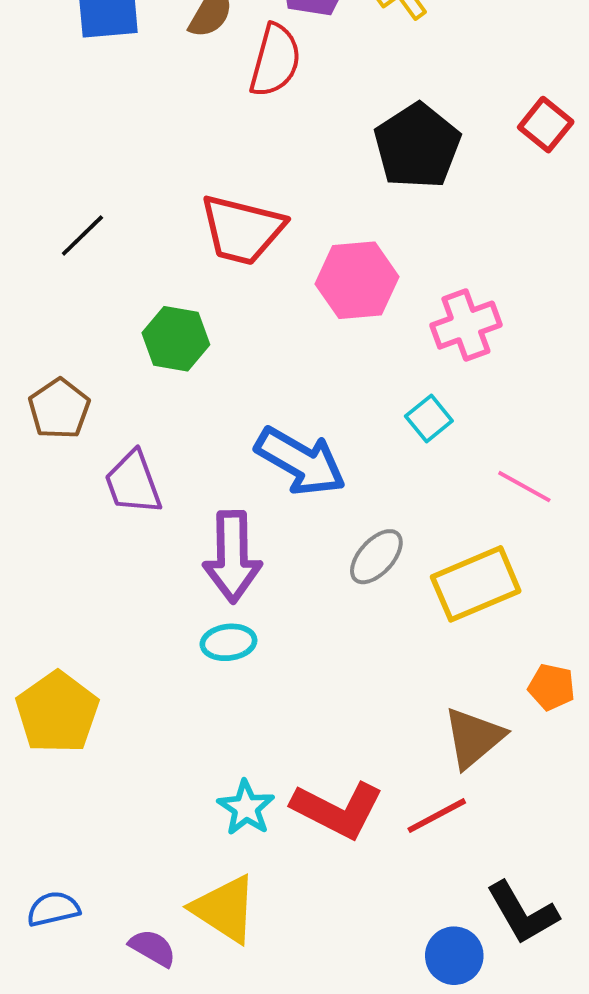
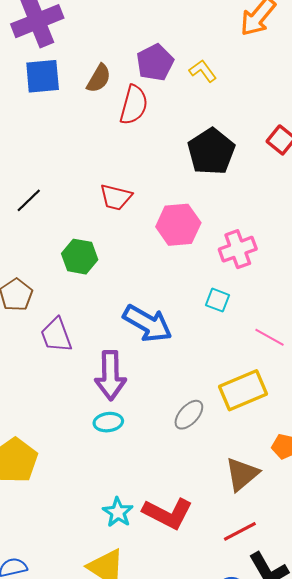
red trapezoid: (242, 230) -> (116, 197), size x0.7
cyan square: (429, 418) -> (218, 300), turned -30
gray ellipse: (376, 557) -> (189, 415), moved
red line: (437, 816) -> (240, 531), moved

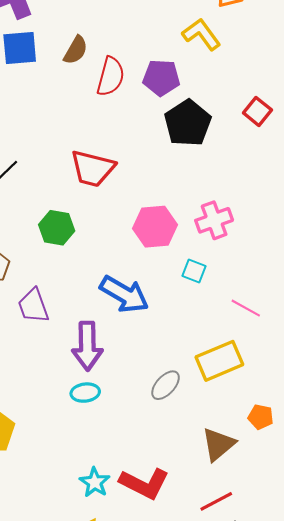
purple pentagon: (155, 62) -> (161, 78), moved, turned 30
yellow L-shape: (203, 71) -> (201, 34), moved, size x1.4
red trapezoid: (116, 197) -> (93, 169), size x1.4
pink hexagon: (178, 225) -> (155, 227), moved

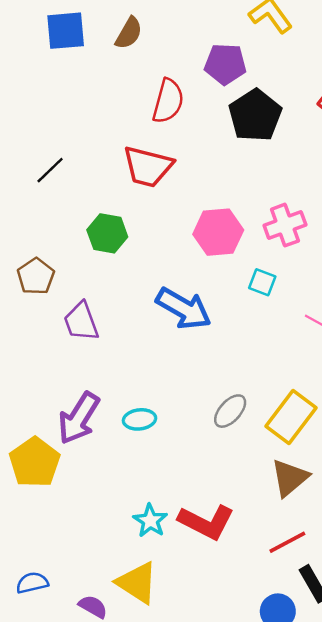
red semicircle: (111, 77) -> (168, 101), moved
purple arrow: (87, 346) -> (79, 418), moved, turned 33
yellow rectangle: (219, 361) -> (291, 417), moved, turned -30

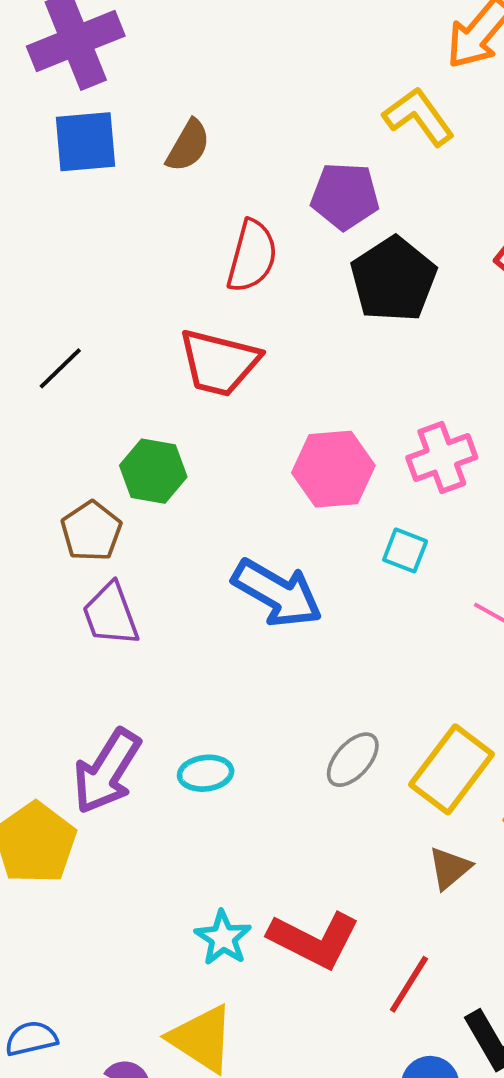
brown pentagon: (36, 276) -> (91, 531), moved
brown triangle: (290, 478) -> (450, 868), size x0.7
red line: (287, 542) -> (409, 984), moved, turned -30

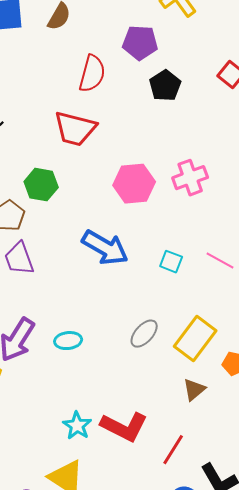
black pentagon: (393, 279) -> (165, 86), size x0.7
cyan square: (405, 550) -> (171, 262), moved

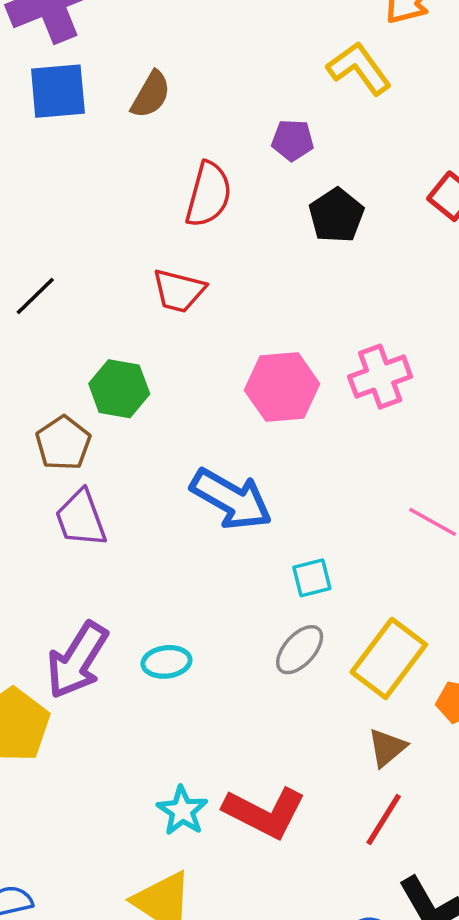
purple pentagon: (140, 43) -> (293, 140), size x0.7
red trapezoid: (75, 129) -> (179, 291), size x0.7
cyan square: (171, 262) -> (312, 578), moved, turned -35
red line: (173, 450) -> (384, 819), moved

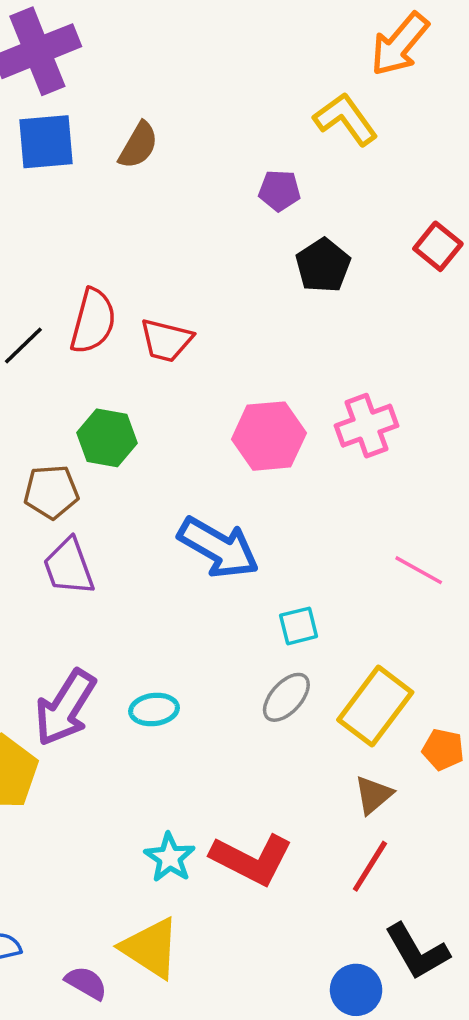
red semicircle: (209, 194) -> (93, 321), moved
brown pentagon: (63, 443) -> (51, 492), turned 30

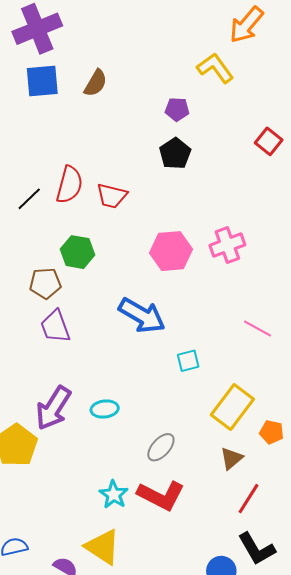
black pentagon: (323, 265) -> (175, 153), moved
gray ellipse: (286, 697) -> (161, 447), moved
red line: (370, 866) -> (248, 499), moved

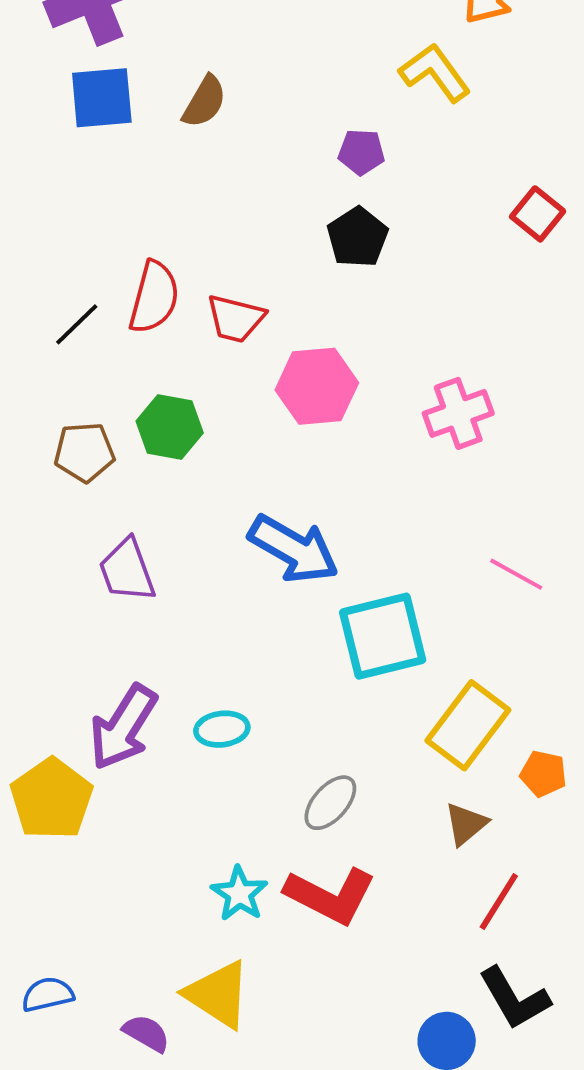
pink hexagon: (171, 251) -> (317, 386), moved
brown pentagon: (45, 283) -> (84, 452), moved
cyan square: (188, 361) -> (383, 636), size x2.0

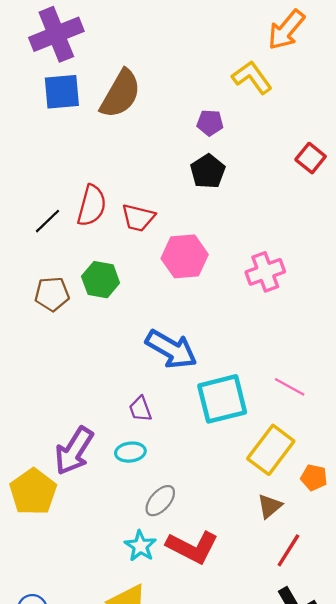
brown semicircle: (204, 102) -> (120, 94), size x1.6
purple trapezoid: (127, 570) -> (140, 409), moved, size x0.7
pink line: (516, 574) -> (290, 387), moved
gray ellipse: (330, 803) -> (160, 501), moved

